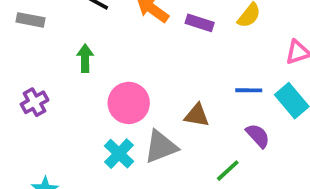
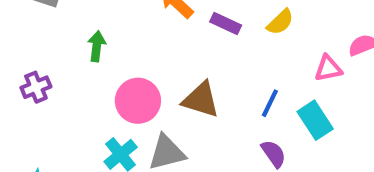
blue line: (249, 90) -> (270, 103), turned -72
brown triangle: (197, 115) -> (201, 100), moved, size x1.4

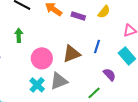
brown triangle: (201, 100) -> (72, 54), turned -30
blue line: (270, 103) -> (97, 47), moved

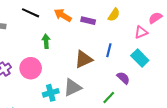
green arrow: (19, 35) -> (46, 41), moved
pink circle: (42, 58) -> (31, 68), moved
cyan cross: (37, 85) -> (51, 93), turned 35

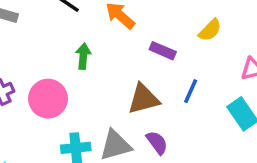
purple rectangle: (88, 21) -> (163, 51), moved
purple semicircle: (123, 78) -> (157, 143), moved

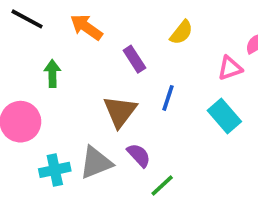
purple rectangle: (163, 51) -> (134, 59), turned 40
brown triangle: (144, 99) -> (120, 111), turned -32

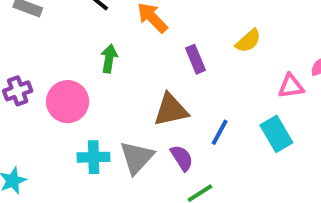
blue line: (168, 98) -> (220, 132), moved
brown triangle: (120, 111) -> (171, 110), turned 30
gray triangle: (96, 163) -> (137, 157), turned -36

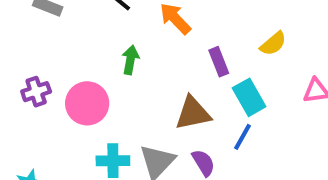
cyan rectangle: (276, 134) -> (249, 97), moved

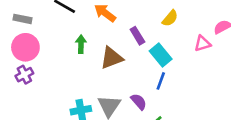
pink circle: (87, 103) -> (25, 47), moved
brown triangle: (193, 113) -> (112, 58), moved

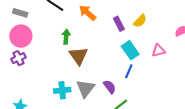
purple rectangle: (137, 36) -> (119, 24), moved
pink triangle: (203, 44) -> (159, 51), moved
brown triangle: (112, 58) -> (78, 56), moved, turned -48

